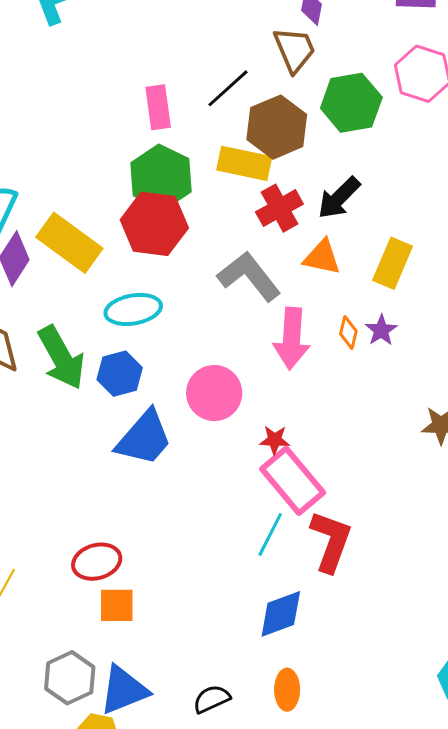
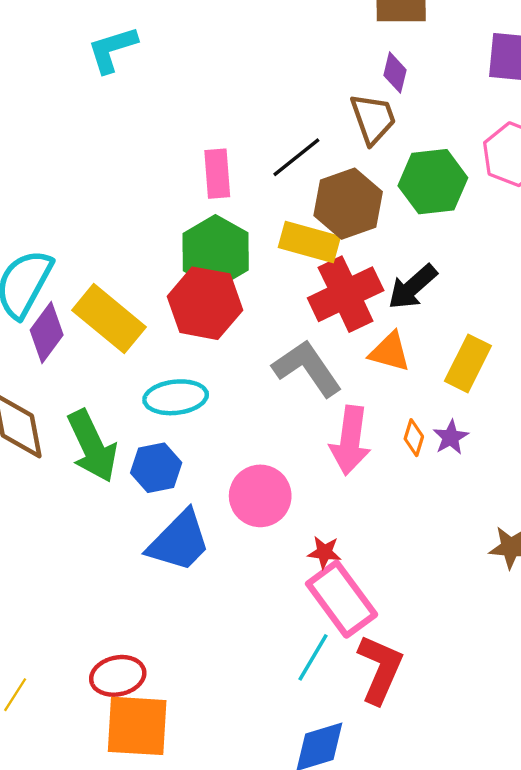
red cross: (279, 208) -> (346, 294), size x1.4
orange square: (117, 605) -> (137, 726), size x1.6

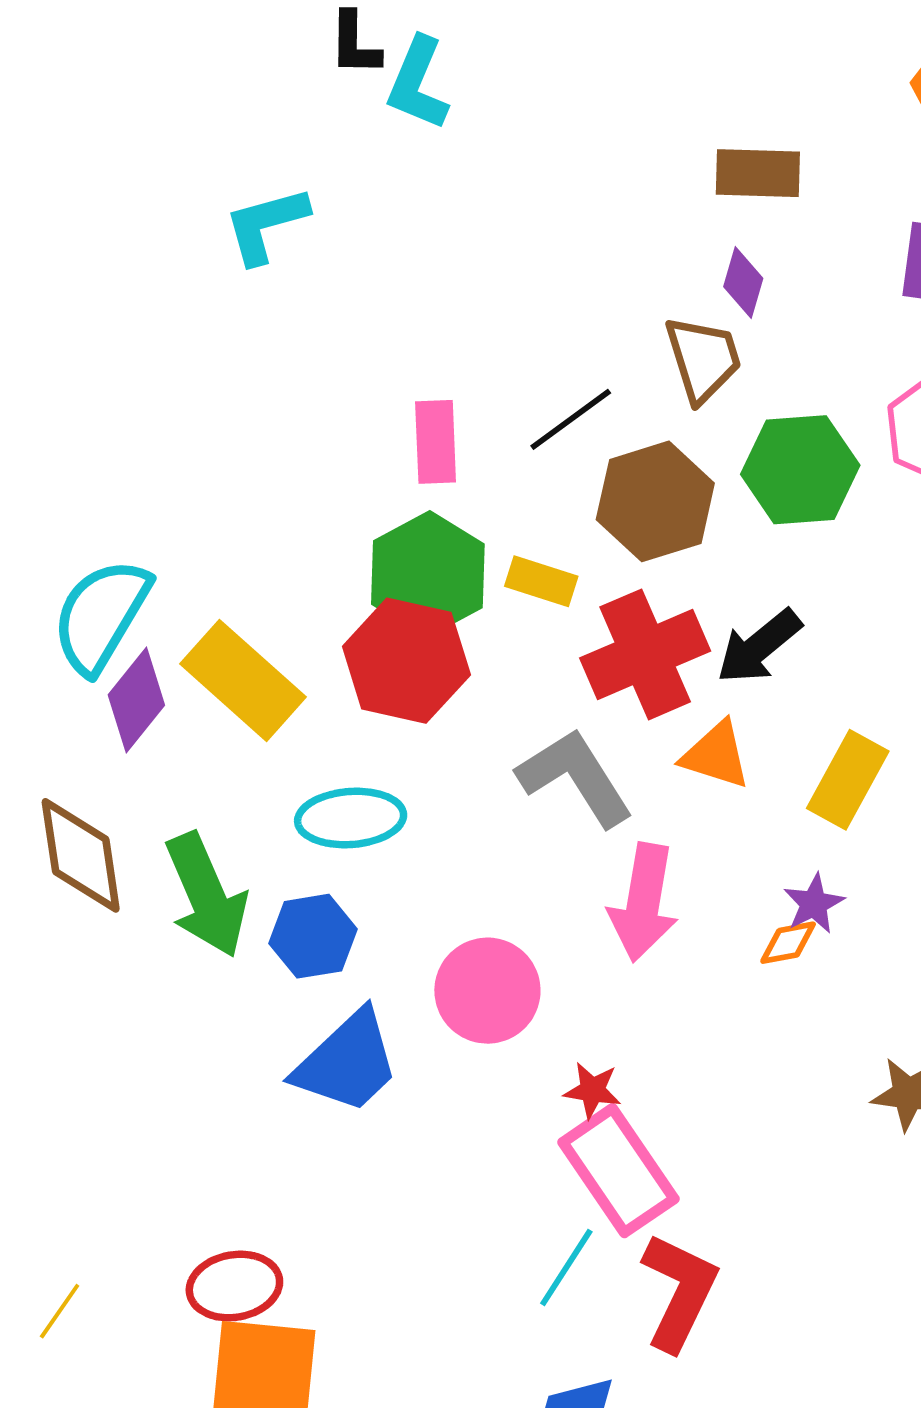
yellow rectangle: (309, 242) -> (541, 581), moved, size x0.7
orange diamond: (414, 438) -> (788, 943), moved, turned 60

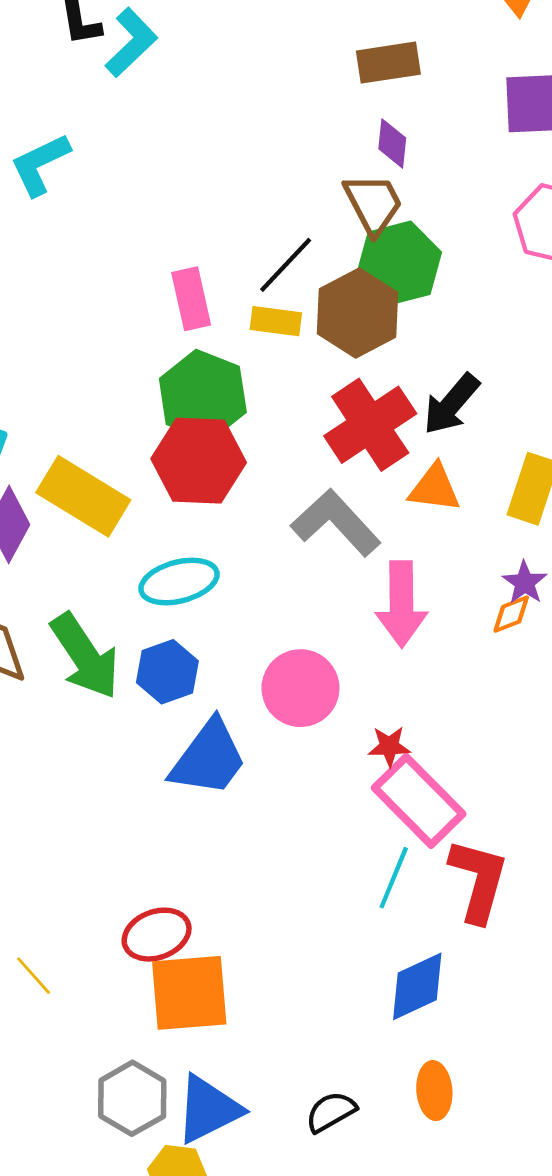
cyan L-shape: (418, 84) -> (131, 42), turned -146
green hexagon: (800, 470) -> (399, 263), moved
yellow rectangle: (541, 581) -> (276, 321), moved
yellow line: (60, 1311) -> (34, 976), turned -66

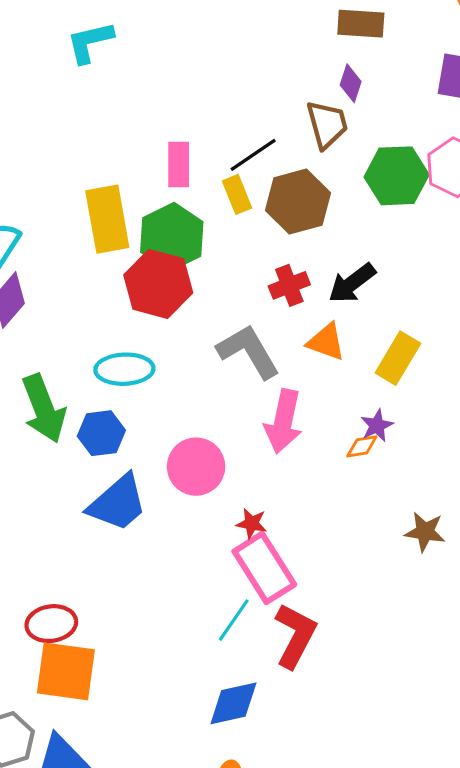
green hexagon: (399, 263) -> (397, 176), moved
yellow rectangle: (276, 321) -> (237, 194), turned 48
red cross: (370, 425) -> (289, 285), size x0.6
yellow rectangle: (83, 496) -> (107, 219), moved, turned 36

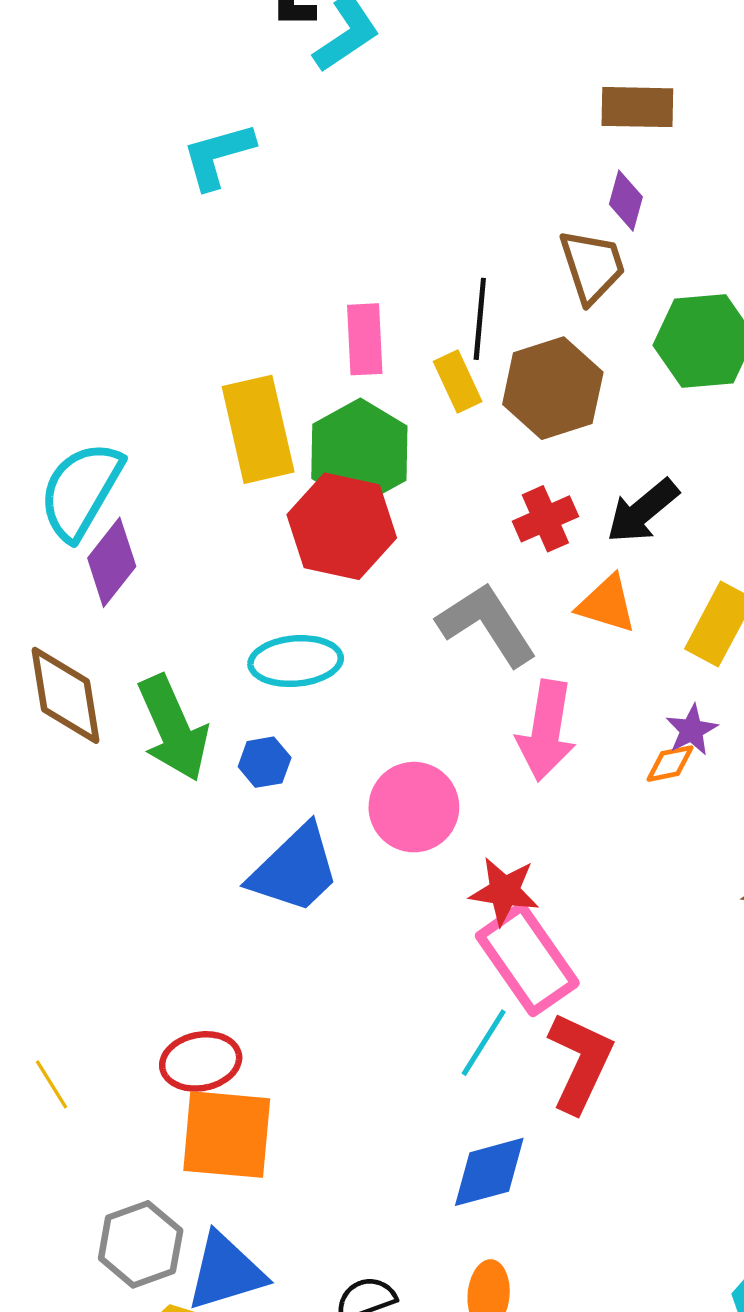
black line: (253, 155) -> (480, 319), turned -48
blue hexagon: (101, 433) -> (265, 762), size x0.7
red star: (252, 523) -> (504, 891), size x1.4

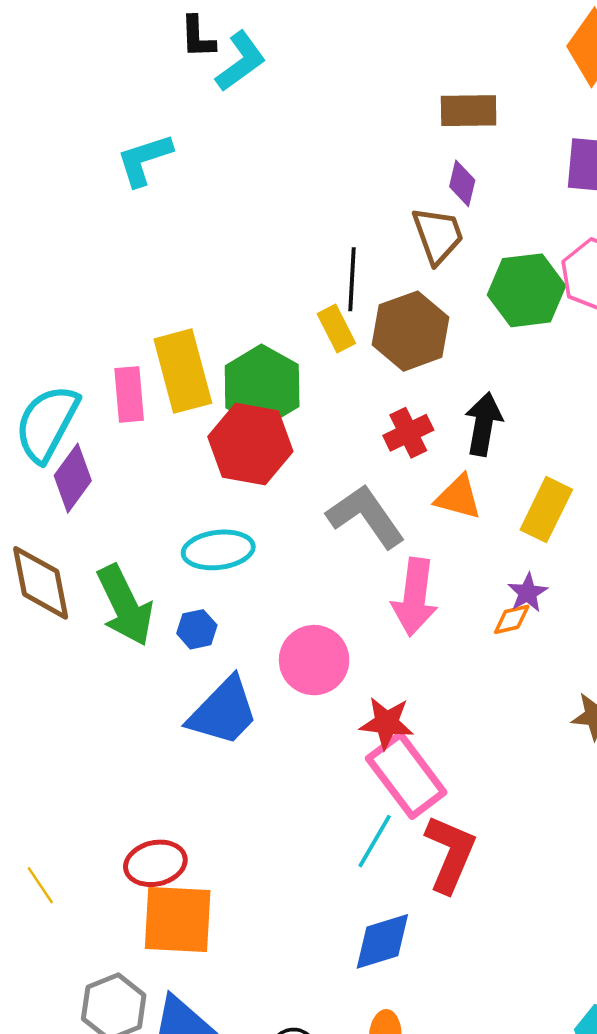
pink rectangle: (365, 339) -> (129, 394), moved
black arrow: (643, 511) -> (483, 424), turned 142

